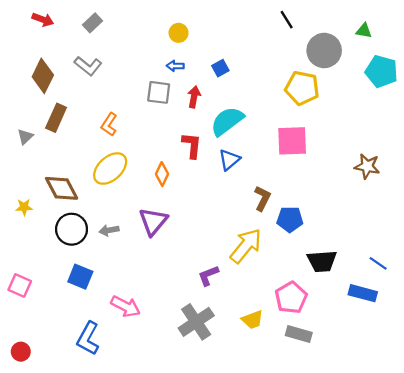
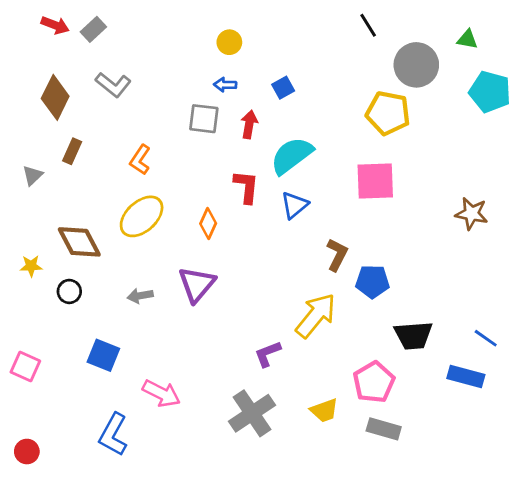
gray rectangle: (92, 23) -> (93, 29), moved
brown rectangle: (56, 118) -> (72, 151), size x0.7
black circle: (72, 229) -> (69, 291), moved, size x0.6

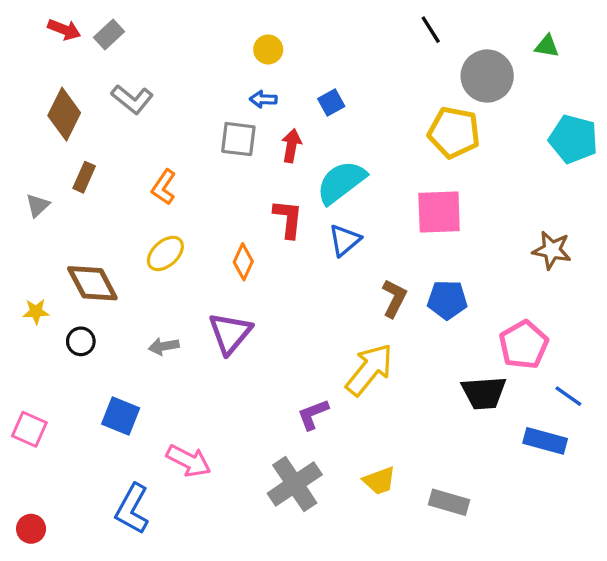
cyan pentagon: (490, 92) -> (573, 139), moved
yellow ellipse: (142, 216) -> (165, 253), size x0.7
blue pentagon: (372, 282) -> (447, 300), moved
pink pentagon: (374, 382) -> (524, 345), moved

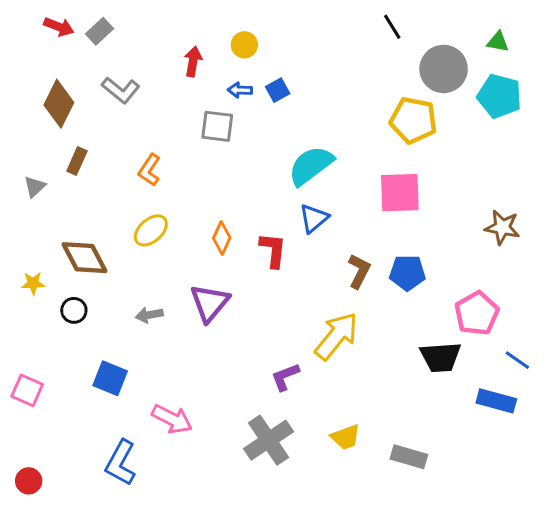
blue square: (331, 103) -> (278, 90), moved
cyan pentagon: (573, 139) -> (499, 96), moved
red arrow: (291, 146) -> (193, 61), moved
red L-shape: (288, 219) -> (273, 250), moved

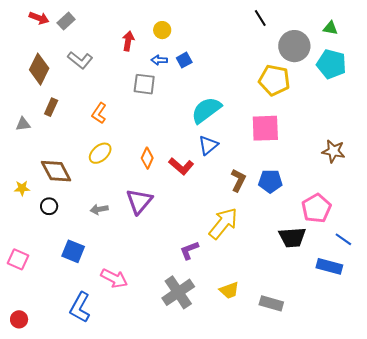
gray triangle: (35, 187) -> (23, 124), turned 35
red L-shape: (273, 250) -> (181, 166), turned 125

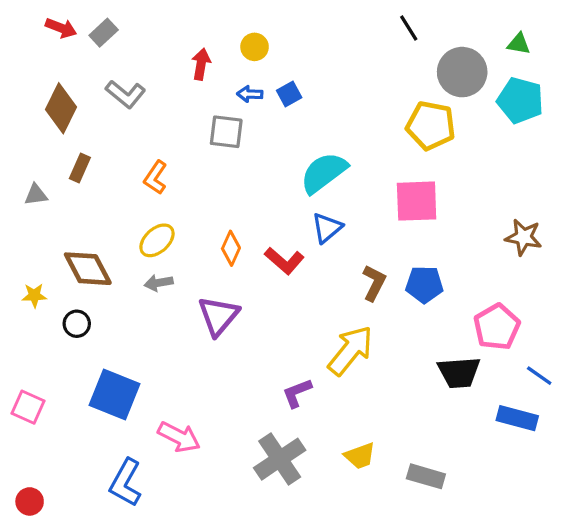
gray arrow: (99, 209) -> (159, 283), moved
blue square: (73, 251) -> (115, 395), size x1.4

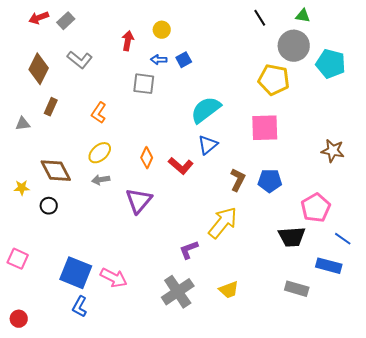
red arrow: (61, 28) -> (39, 18), turned 138
green triangle: (519, 44) -> (303, 16), moved
blue square: (115, 395) -> (76, 273), moved
gray rectangle: (426, 476) -> (297, 289), moved
blue L-shape: (126, 483) -> (80, 307), size x0.7

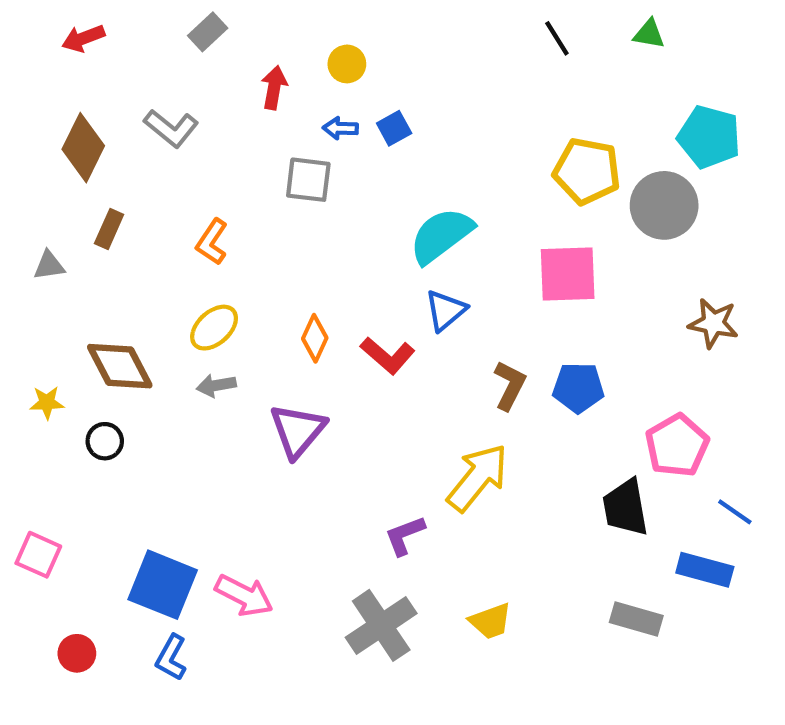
gray rectangle: (66, 21) -> (208, 32), moved
gray circle: (294, 46) -> (664, 205), moved
black trapezoid: (292, 237) -> (625, 508), turned 84
red circle: (19, 319) -> (77, 653), moved

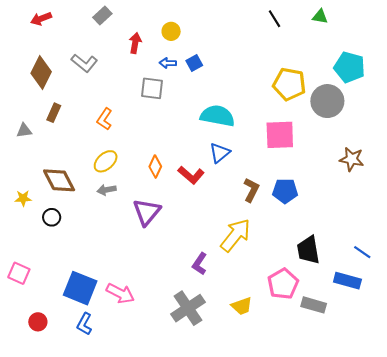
cyan semicircle: (441, 235) -> (218, 116), turned 48
pink pentagon: (677, 445) -> (283, 284), moved
purple L-shape: (405, 535) -> (200, 264), turned -35

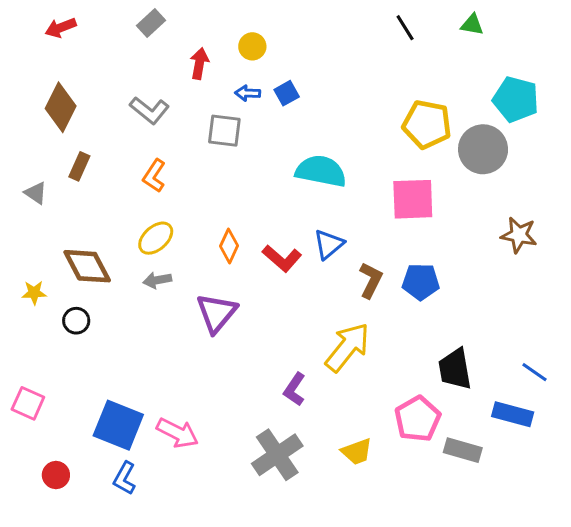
gray L-shape: (84, 63) -> (149, 110), moved
gray triangle: (24, 131) -> (36, 193), turned 42
blue triangle: (220, 153) -> (329, 244), moved

